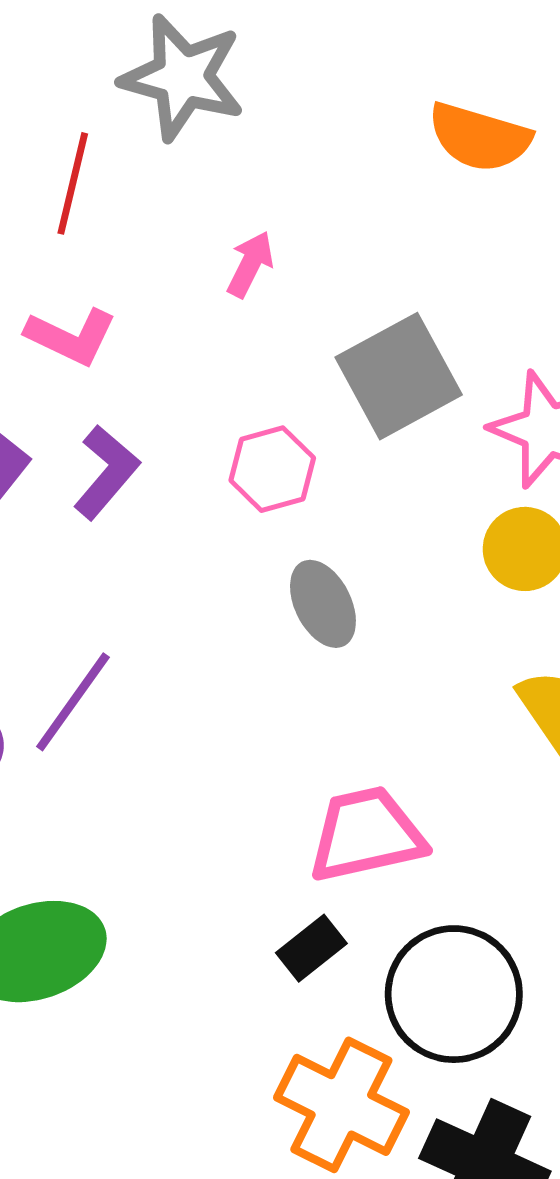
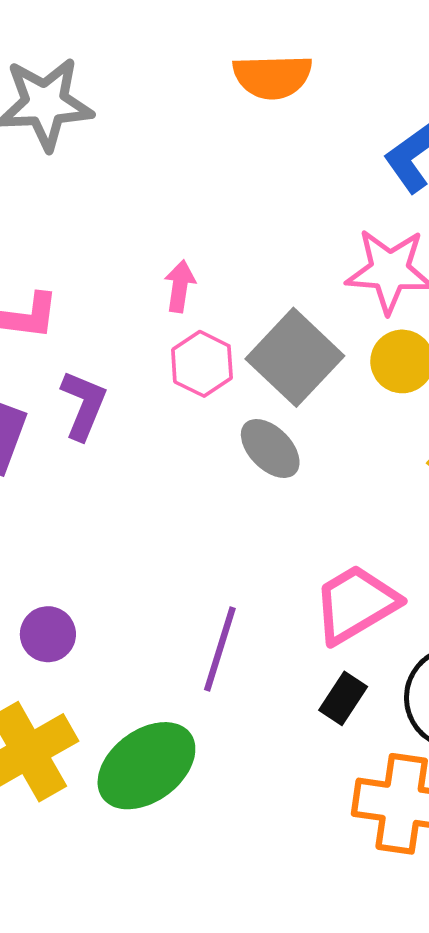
pink arrow: (250, 264) -> (180, 286), moved
gray square: (399, 376) -> (295, 357), moved
purple line: (73, 702) -> (220, 649), moved

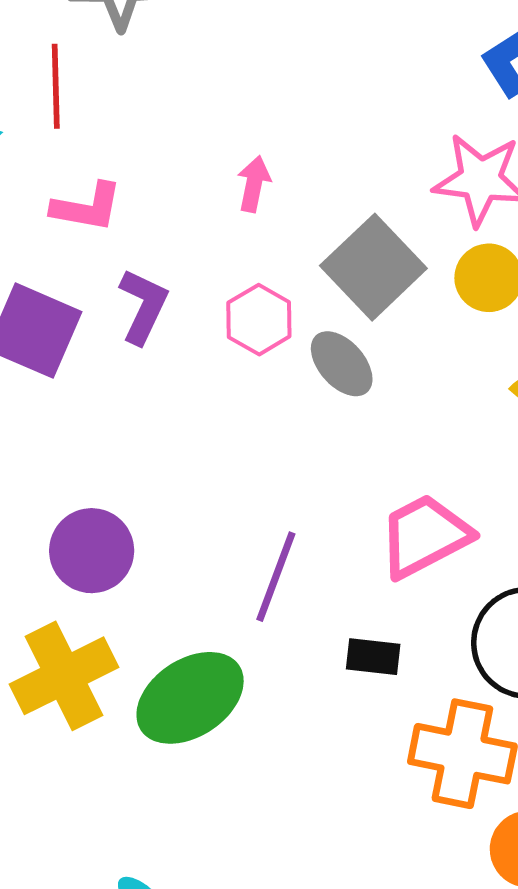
pink hexagon: (202, 364) -> (259, 320), moved
purple circle: (48, 634) -> (92, 551), size x1.4
black rectangle: (343, 698) -> (373, 657), moved, turned 60

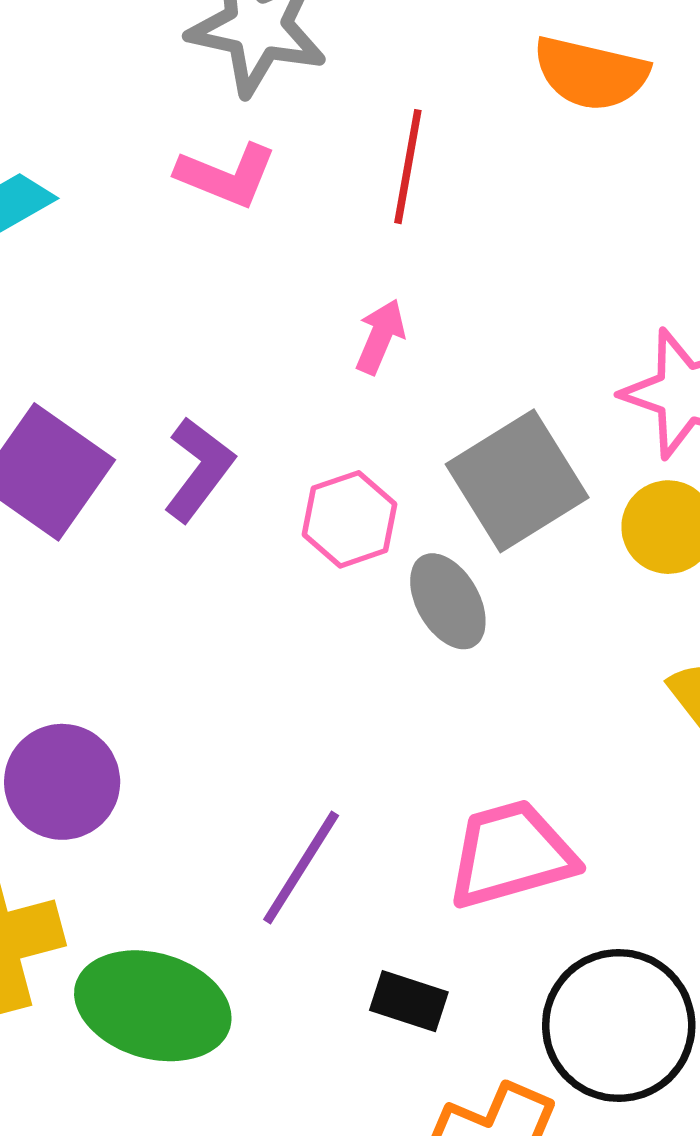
red line: (56, 86) -> (408, 167), moved
pink L-shape: (87, 207) -> (227, 175), moved
green ellipse: (190, 698) -> (153, 1006), turned 38

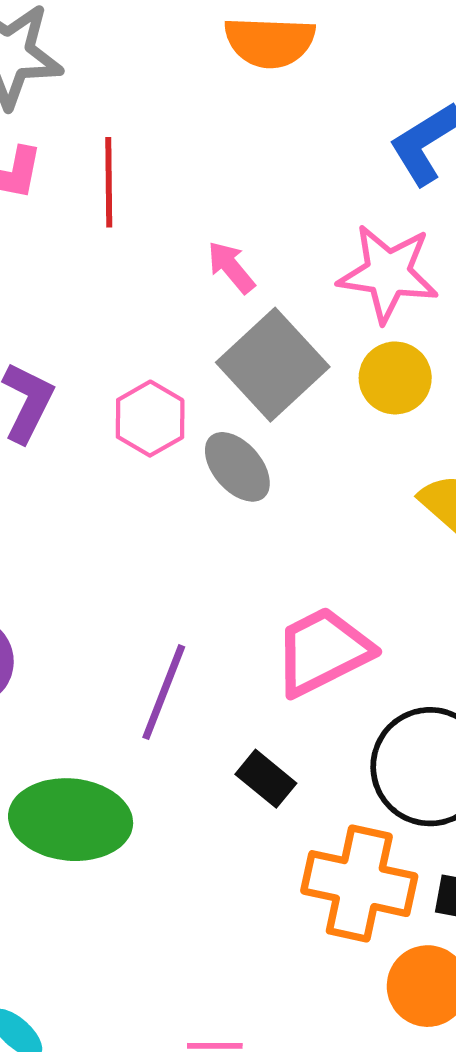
red line: (408, 167) -> (109, 182), moved
pink arrow: (380, 337) -> (231, 267), moved, turned -52
black rectangle: (409, 1001) -> (266, 779), turned 32

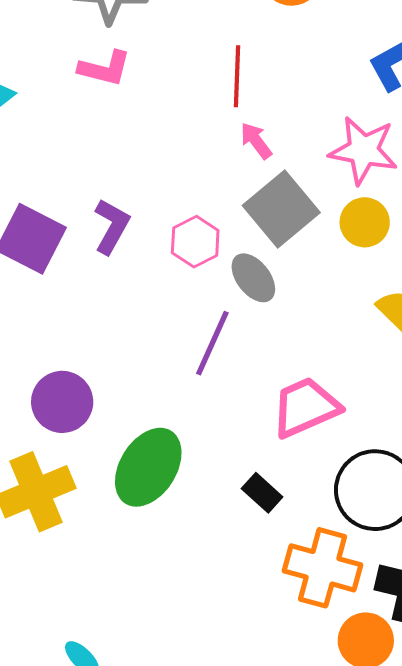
red line: (109, 182) -> (237, 76), moved
purple line: (164, 692) -> (212, 343), moved
green ellipse: (71, 820) -> (148, 467), moved, turned -66

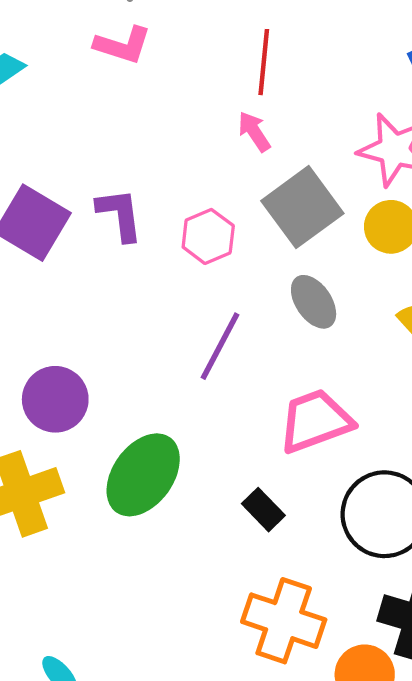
pink arrow: (256, 141) -> (254, 132), moved
purple L-shape: (112, 226) -> (120, 214), turned -40
gray ellipse: (253, 278) -> (314, 302), moved
orange cross: (322, 568) -> (284, 621), moved

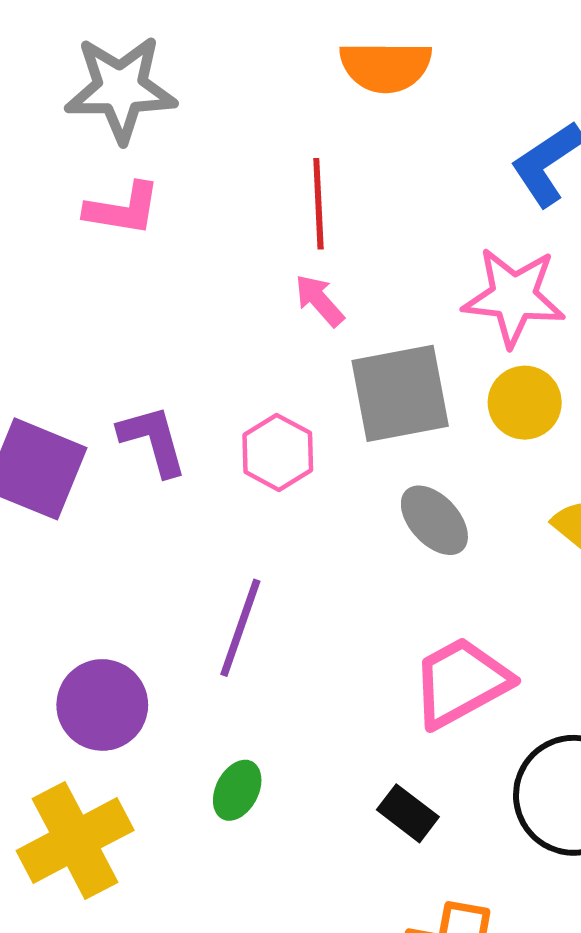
gray square: (302, 207) -> (400, 393), turned 34
purple line: (220, 346) -> (240, 628), moved
green ellipse: (143, 475) -> (237, 790), size x0.5

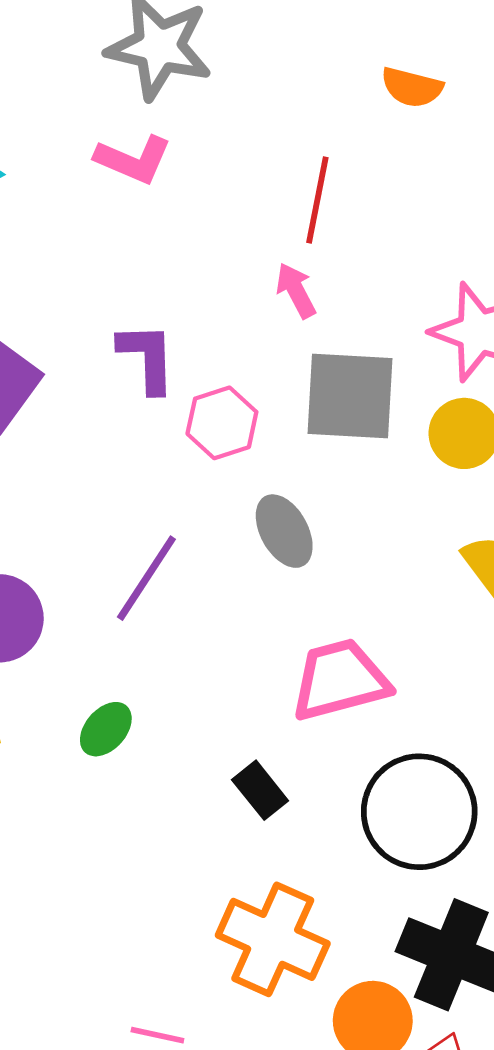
orange semicircle: (386, 67) -> (412, 87), size x0.7
purple L-shape: (153, 440) -> (147, 358), moved
gray ellipse: (434, 520) -> (284, 531), moved

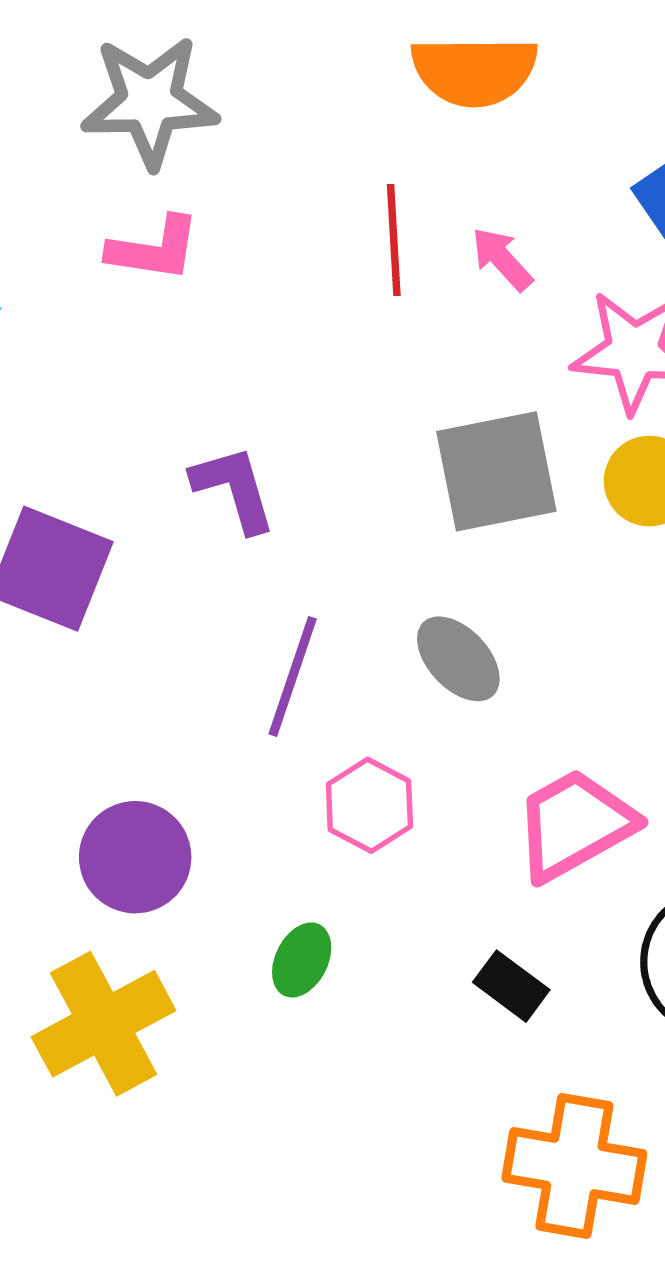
orange semicircle: (412, 87) -> (474, 71), size x1.6
pink arrow: (296, 290) -> (502, 259), moved
pink hexagon: (222, 423) -> (369, 805), moved
purple line: (146, 578) -> (293, 676), moved

